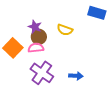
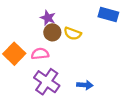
purple star: (35, 27) -> (48, 18), moved
brown circle: (39, 37) -> (52, 32), moved

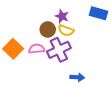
purple star: (48, 18) -> (62, 16), moved
purple cross: (47, 82) -> (59, 50), moved, turned 30

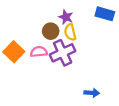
yellow semicircle: (66, 30) -> (70, 32), turned 56
blue arrow: (77, 77) -> (92, 93), moved

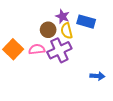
blue rectangle: (105, 14) -> (86, 22), moved
blue arrow: (92, 93) -> (97, 76), moved

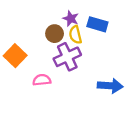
pink semicircle: (37, 49) -> (42, 80), moved
blue arrow: (97, 76) -> (110, 86), size x1.5

